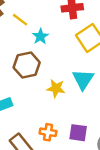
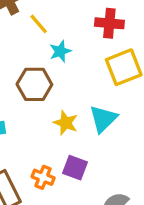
purple square: (78, 133) -> (75, 168), moved

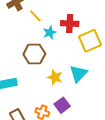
red cross: (109, 23) -> (70, 24), moved
purple square: (75, 168) -> (62, 105), turned 35

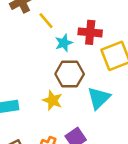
brown hexagon: (34, 54) -> (70, 74), moved
yellow star: (55, 77) -> (52, 100), moved

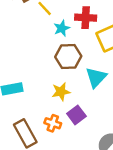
yellow star: (52, 100) -> (61, 92), moved, turned -30

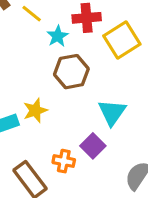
cyan triangle: (96, 77) -> (112, 112), moved
yellow star: (61, 92) -> (35, 110), moved

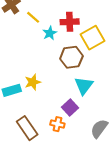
brown hexagon: (71, 72) -> (71, 57), moved
orange cross: (64, 161) -> (57, 124), moved

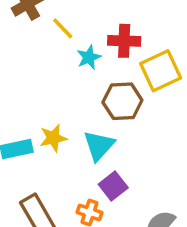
cyan triangle: (84, 86) -> (99, 146), moved

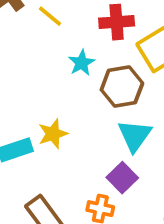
cyan star: (89, 57) -> (82, 63), moved
cyan triangle: (99, 146) -> (135, 136), moved

